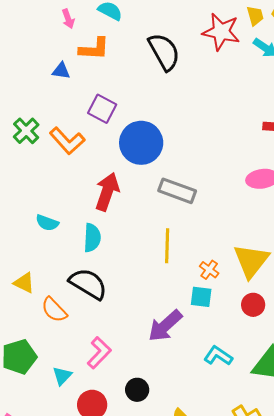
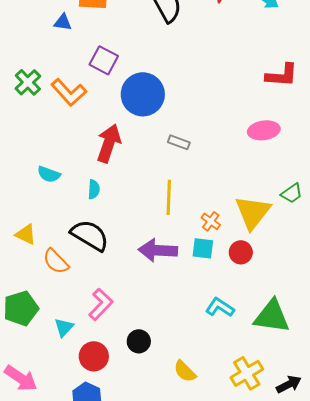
gray rectangle: (177, 191) -> (179, 142), size x0.6
cyan semicircle: (92, 238) -> (94, 189), size x0.7
red circle: (253, 305) -> (241, 252), moved
purple arrow: (165, 326) -> (158, 250), moved, turned 45

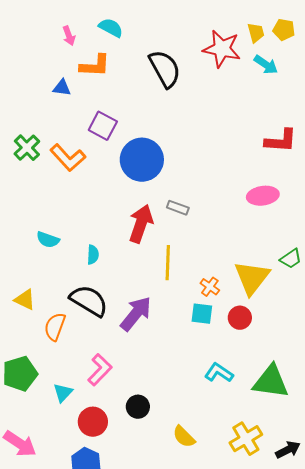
red arrow: (109, 143) -> (141, 224), moved
purple arrow: (158, 250) -> (136, 314), moved, turned 126
orange semicircle: (56, 261) -> (55, 327), turned 64

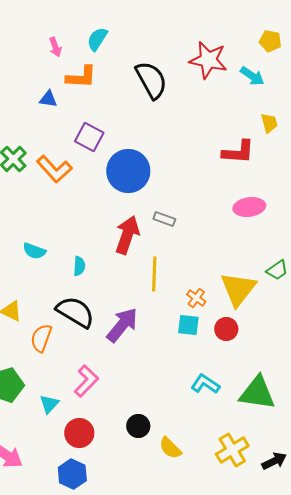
cyan semicircle: (111, 28) -> (97, 39), turned -85
yellow trapezoid: (256, 33) -> (269, 123), moved
red L-shape: (281, 141) -> (238, 152), moved
black circle: (138, 407) -> (138, 426), moved

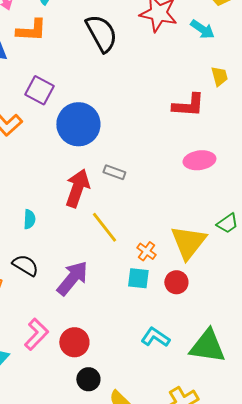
yellow line: (154, 274) -> (104, 227), turned -40
black semicircle: (75, 312) -> (25, 265), size x0.7
red circle: (79, 433) -> (74, 342), moved

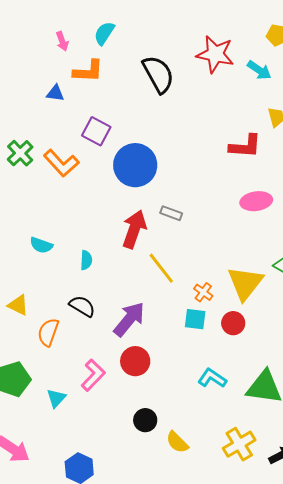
red circle: (74, 342) -> (135, 361), moved

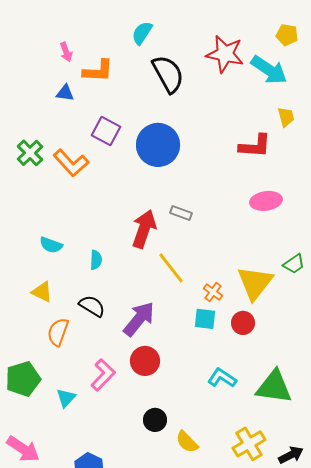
cyan semicircle: (104, 33) -> (142, 33), moved
pink arrow: (62, 41) -> (66, 52), moved
cyan arrow: (259, 70) -> (269, 70), size x1.5
blue circle: (135, 165) -> (158, 145), moved
yellow triangle: (18, 305) -> (42, 292), moved

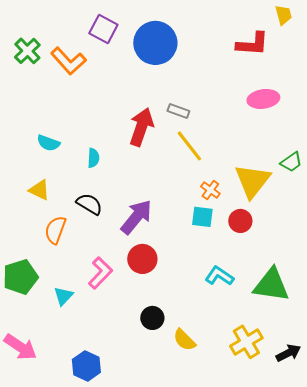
yellow line: (171, 268) -> (189, 146), moved

